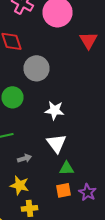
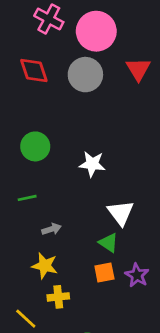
gray circle: (36, 68) -> (85, 75), moved
white triangle: (56, 143) -> (121, 213), moved
green triangle: (66, 168) -> (108, 243), turned 35

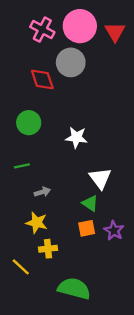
pink cross: (49, 19) -> (42, 30), moved
red triangle: (138, 69) -> (115, 32), moved
red diamond: (34, 71) -> (42, 79), moved

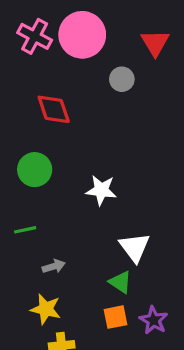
pink circle: (80, 26) -> (82, 35), moved
pink cross: (42, 30) -> (35, 36), moved
gray circle: (71, 62) -> (122, 79), moved, size x0.6

